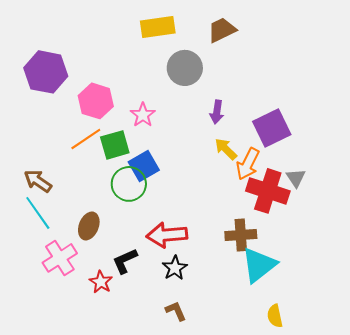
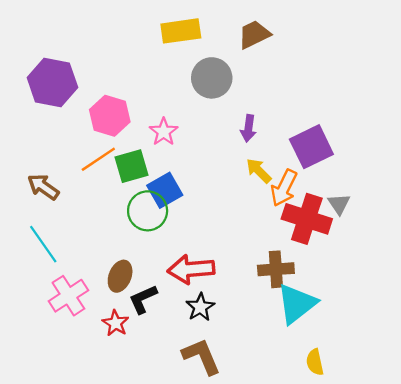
brown arrow: (38, 181) -> (43, 187), moved
brown ellipse: (89, 226) -> (120, 276), moved
brown L-shape: (176, 311) -> (201, 356), size x1.6

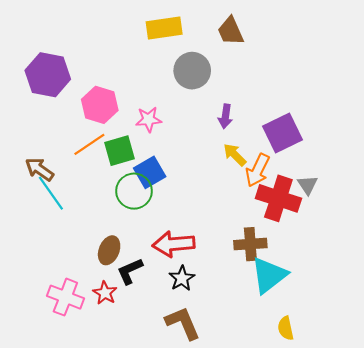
brown trapezoid: (254, 34) -> (231, 31), turned -88
pink star: (164, 132) -> (149, 119), turned 30
cyan line: (43, 244) -> (51, 193), moved
pink cross: (68, 296) -> (65, 297), moved, turned -36

